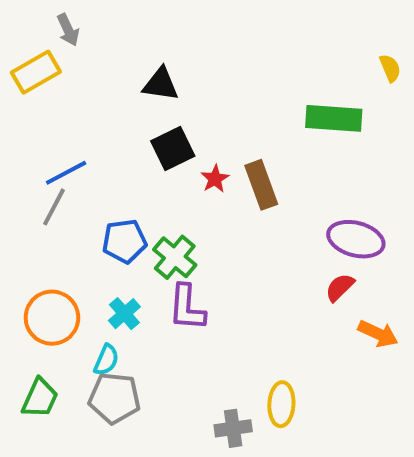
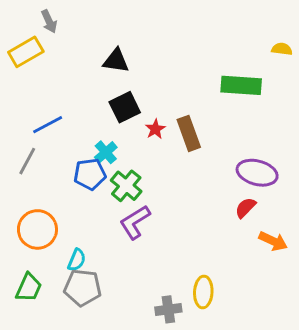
yellow semicircle: (390, 68) -> (282, 49), turned -60
gray line: (54, 207) -> (27, 161), moved
purple L-shape: (187, 308) -> (135, 222), turned 54
cyan cross: (124, 314) -> (106, 152), moved

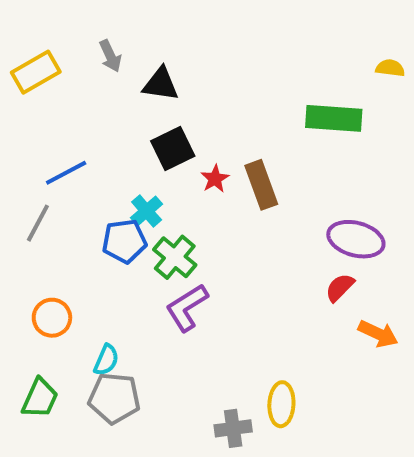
gray arrow: (49, 21) -> (110, 56), moved
orange circle: (37, 229) -> (52, 318), size x0.7

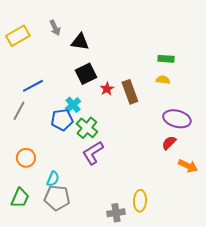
yellow semicircle: (390, 68) -> (163, 80), moved
green rectangle: (334, 118) -> (166, 59), size x0.6

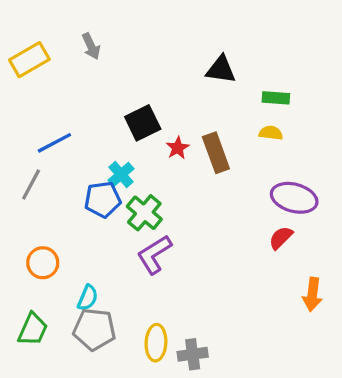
black triangle: (80, 42) -> (221, 70), moved
orange arrow: (188, 166) -> (312, 294), moved, turned 72
yellow ellipse: (140, 201) -> (156, 343), moved

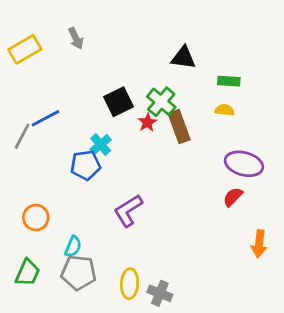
gray line: (31, 184) -> (22, 136), moved
green cross: (144, 213) -> (161, 102), moved
gray cross: (193, 354) -> (160, 293), turned 30

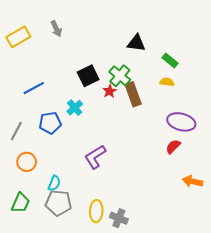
green rectangle: (229, 81) -> (170, 60), turned 35
gray line: (22, 136) -> (16, 131), moved
blue pentagon: (85, 165) -> (50, 123), moved
orange arrow: (259, 244) -> (193, 181), turned 96

